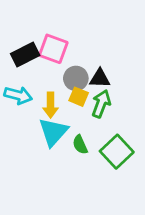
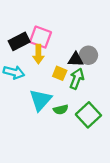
gray circle: (76, 78) -> (88, 55), moved
yellow arrow: (51, 105) -> (38, 54), moved
green semicircle: (80, 145) -> (61, 110), turned -80

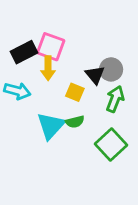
black triangle: (76, 59) -> (95, 75), turned 49
green arrow: (77, 79) -> (115, 99), moved
green semicircle: (61, 110) -> (75, 122), moved

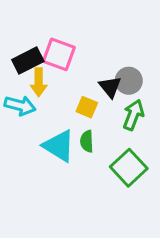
yellow arrow: (48, 68) -> (39, 82), moved
green semicircle: (75, 122) -> (87, 141), turned 102
cyan triangle: (51, 126) -> (59, 146), turned -40

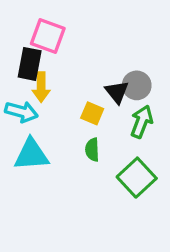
pink square: (59, 54) -> (48, 36), moved
black rectangle: (28, 61) -> (30, 64), turned -52
cyan triangle: (59, 146) -> (31, 155), moved, turned -36

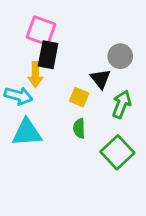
black rectangle: (30, 64) -> (48, 55), moved
gray circle: (137, 85) -> (120, 56), moved

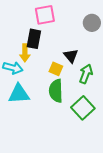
pink square: (41, 31) -> (45, 15), moved, turned -30
gray circle: (120, 56) -> (92, 23), moved
green semicircle: (79, 128) -> (56, 91), size x1.6

